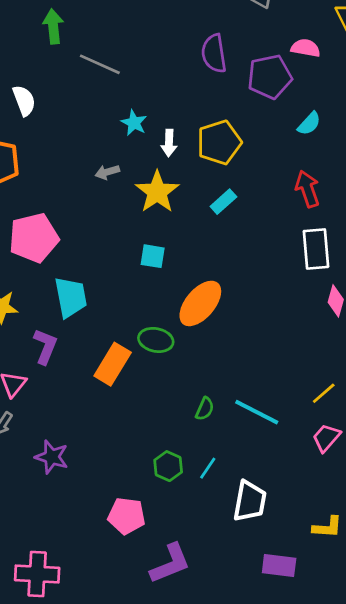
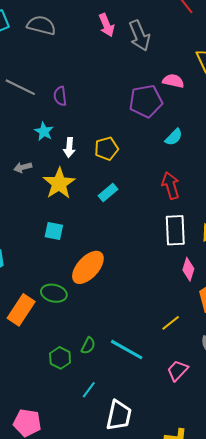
purple semicircle: (214, 53) -> (60, 96), moved, size x0.7
yellow pentagon: (219, 142) -> (106, 149), size x0.7
yellow line: (324, 393) -> (171, 323), moved
green hexagon: (168, 466) -> (60, 358), moved

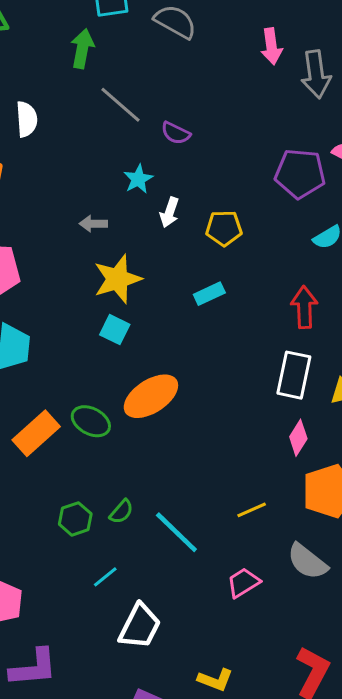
purple semicircle: (60, 96) -> (176, 133), turned -72
yellow star: (59, 183) -> (118, 279), moved

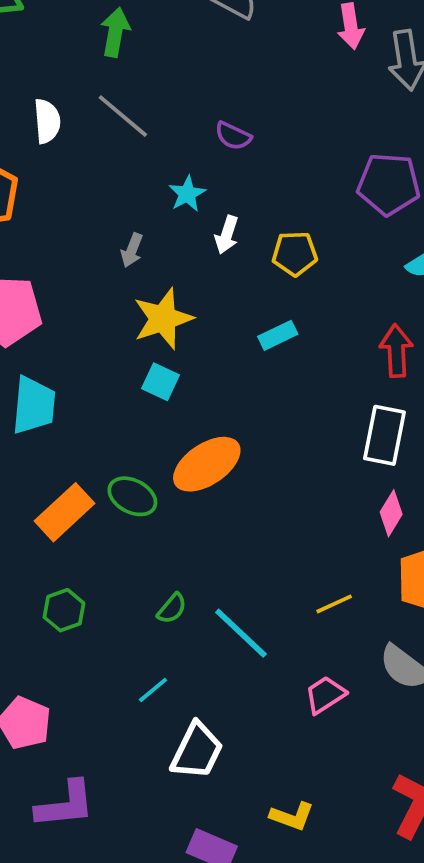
gray line: (120, 105) -> (123, 116), moved
gray arrow: (93, 224) -> (132, 250), turned -68
green hexagon: (75, 519) -> (64, 610), moved

